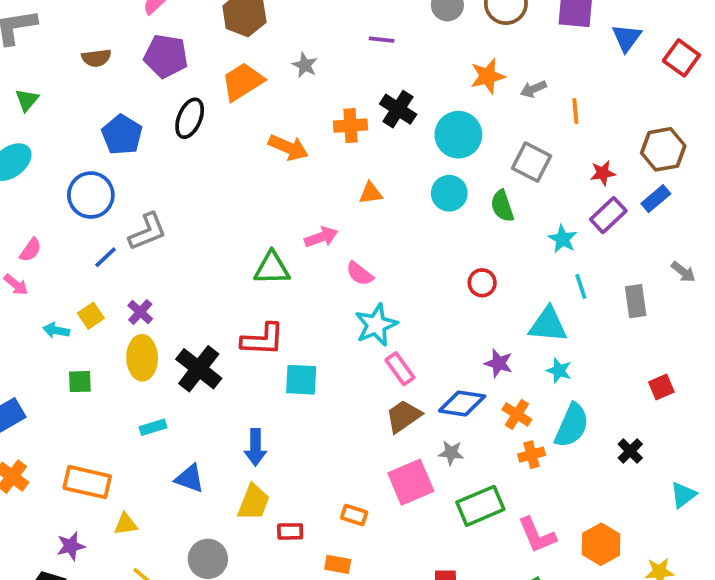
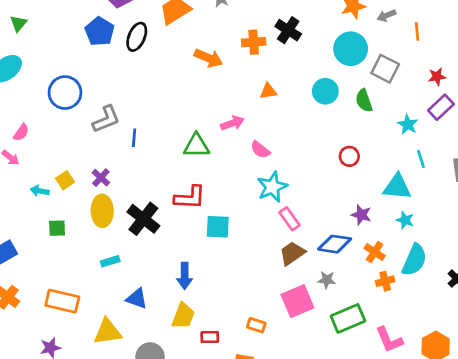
blue pentagon: (122, 135) -> (100, 31), moved
cyan circle: (458, 135) -> (351, 49), moved
blue line: (105, 257) -> (134, 138), moved, turned -42
yellow triangle: (126, 524) -> (107, 332), moved, size x1.6

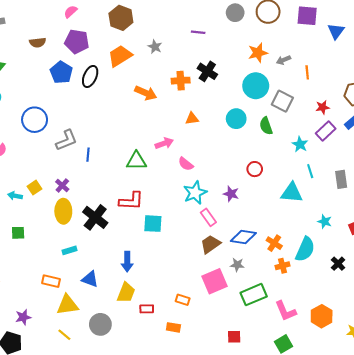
purple star: (361, 215) -> (231, 194), moved
cyan star: (405, 220) -> (325, 222), moved
green square: (57, 228) -> (18, 233), moved
orange rectangle: (62, 301) -> (51, 281), moved, size x0.7

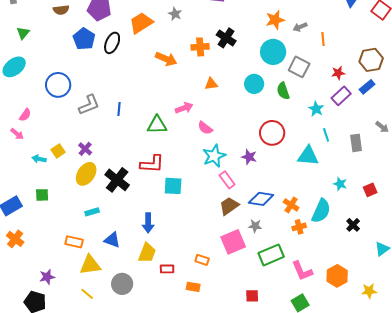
blue line: (88, 155) -> (119, 109), moved
red circle: (255, 169) -> (272, 133), size x1.6
yellow ellipse: (63, 211) -> (86, 174), turned 35

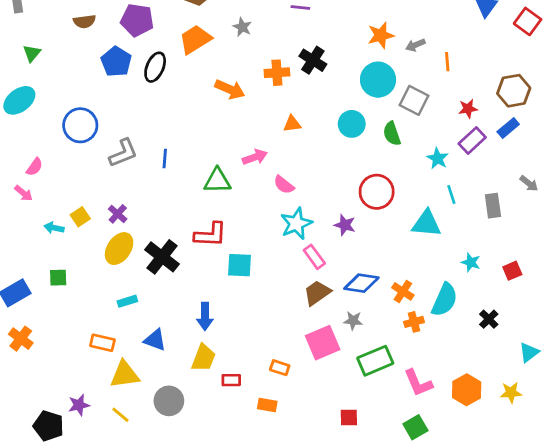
purple star: (47, 277) -> (79, 405), moved
yellow star: (369, 291) -> (511, 393), moved

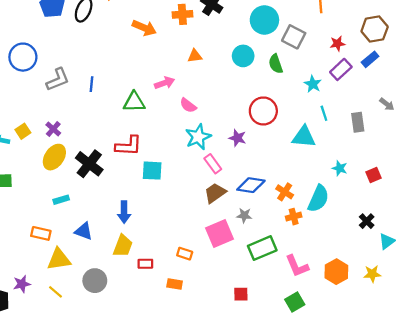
black cross: (489, 319) -> (367, 221), moved

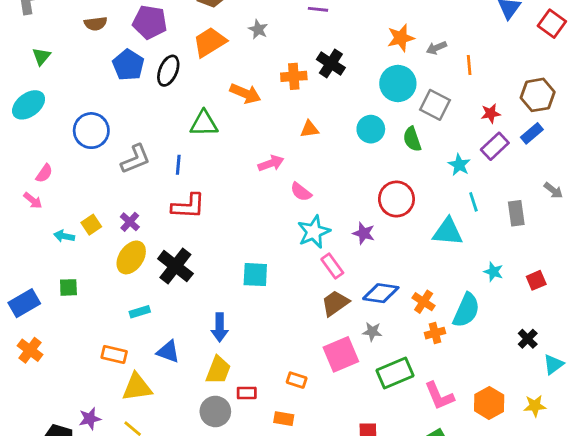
green triangle: (134, 102) -> (204, 123), moved
red L-shape: (129, 146) -> (188, 206), moved
gray circle: (95, 281) -> (215, 411), moved

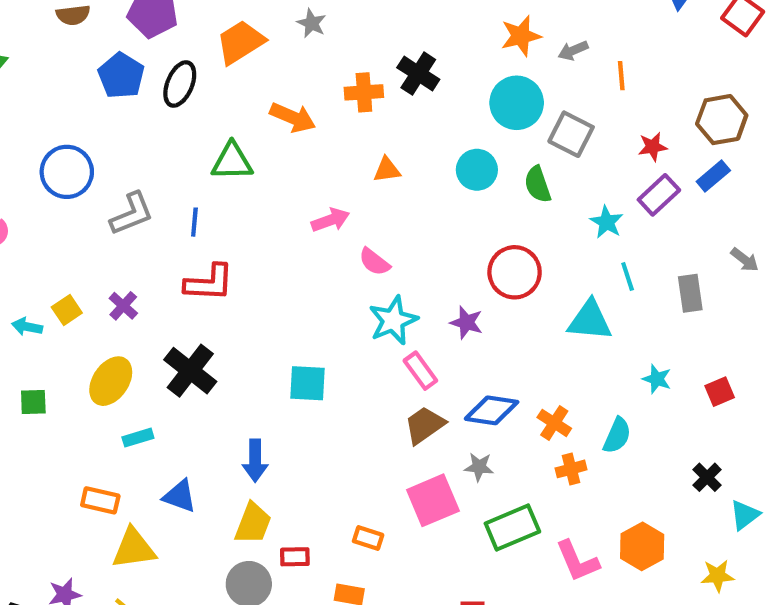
yellow ellipse: (131, 257) -> (111, 381), moved
cyan semicircle: (466, 310) -> (617, 435), size x0.7
orange hexagon: (489, 403) -> (642, 546), moved

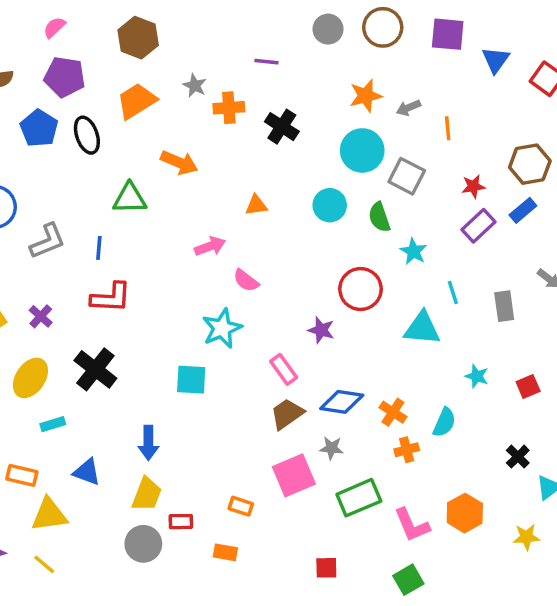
black ellipse: (180, 84) -> (87, 135), turned -42
orange cross: (364, 92) -> (229, 108), moved
cyan star: (607, 222) -> (414, 251), moved
cyan star: (393, 320) -> (222, 328), moved

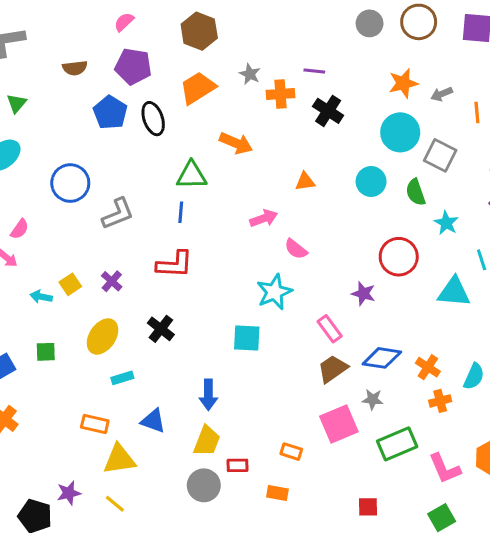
purple line: (266, 62) -> (314, 71), moved
blue line: (99, 248) -> (181, 212), moved
black cross: (95, 369) -> (161, 329), size x0.7

